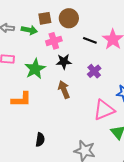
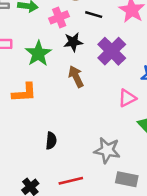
black line: (90, 40) -> (94, 15), moved
purple cross: (94, 71) -> (112, 51), size x1.6
pink triangle: (104, 110) -> (127, 98), size x0.7

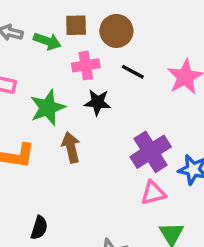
purple cross: (112, 51) -> (151, 152), moved
brown arrow: (76, 77) -> (71, 147), moved

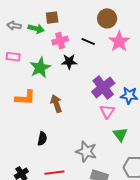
brown circle: (116, 31) -> (107, 18), moved
brown arrow: (71, 147) -> (56, 104), moved
pink triangle: (153, 193) -> (107, 111), turned -35

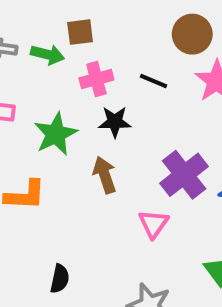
brown arrow: (56, 104) -> (105, 175), moved
pink triangle: (107, 111) -> (153, 224), moved

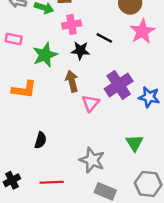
black line: (153, 81) -> (104, 38), moved
pink triangle: (153, 224) -> (91, 103), moved

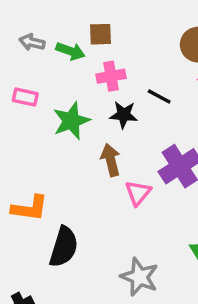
orange L-shape: (24, 89) -> (30, 208), moved
black semicircle: (41, 140) -> (64, 247), size x1.6

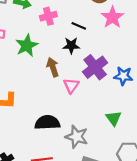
black star: (124, 115) -> (71, 45), moved
black semicircle: (64, 247) -> (47, 123), moved, turned -105

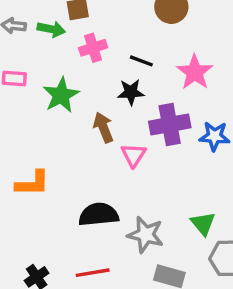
pink star: (112, 17) -> (195, 72), moved
purple cross: (95, 67) -> (170, 125), turned 30
green triangle: (114, 118) -> (203, 224), moved

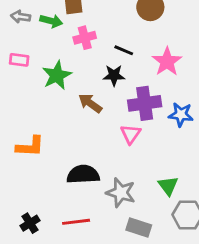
brown arrow: (103, 127) -> (90, 103), turned -35
pink triangle: (134, 155) -> (131, 134), moved

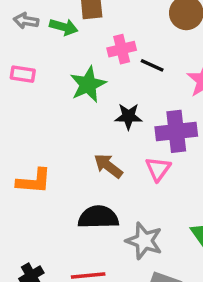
pink cross: (85, 38) -> (122, 49), moved
green star: (57, 75) -> (88, 84), moved
black star: (114, 75) -> (128, 116), moved
brown arrow: (90, 103) -> (108, 166), moved

